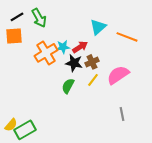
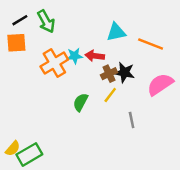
cyan triangle: (98, 27) -> (116, 32), turned 30
red arrow: (80, 47) -> (95, 56), turned -140
black star: (74, 63) -> (124, 72), moved
pink semicircle: (118, 75) -> (160, 84), moved
gray line: (122, 114) -> (132, 120), moved

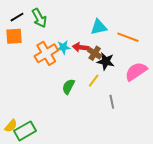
brown cross: (109, 74) -> (95, 53), moved, turned -32

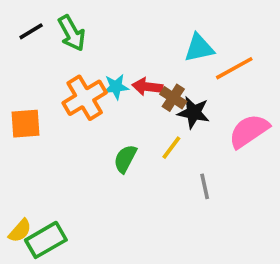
cyan triangle: (99, 27) -> (199, 48), moved
orange square: (14, 36) -> (26, 124), moved
orange line: (128, 37) -> (234, 68), turned -50

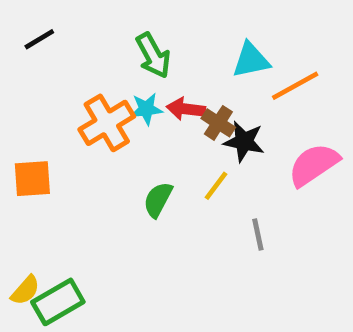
green arrow: (72, 33) -> (153, 55), moved
orange square: (26, 124) -> (32, 179), moved

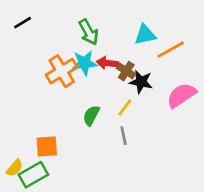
cyan star: (146, 109) -> (85, 63), size x1.4
orange square: (32, 179) -> (47, 146), moved
gray line: (258, 234) -> (124, 136), moved

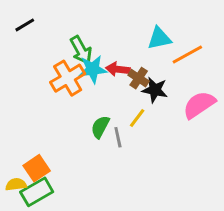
green arrow: (89, 32) -> (81, 50), moved
gray line: (124, 136) -> (118, 137), moved
orange square: (47, 146) -> (37, 168), moved, turned -30
yellow semicircle: (15, 168) -> (16, 184), turned -138

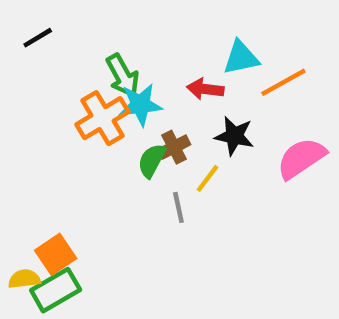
red arrow: (118, 69) -> (205, 89), moved
brown cross: (139, 78) -> (174, 147), moved, turned 30
green semicircle: (100, 127) -> (152, 161), moved

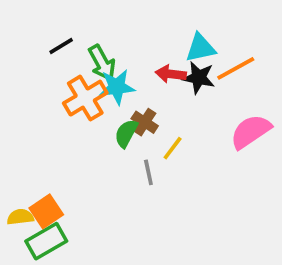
black line: (38, 38) -> (61, 46), moved
black star: (234, 136) -> (199, 78), moved
brown cross: (174, 147) -> (145, 122), turned -30
yellow semicircle: (24, 279) -> (20, 217), moved

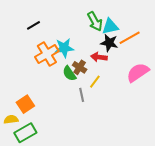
green arrow: (102, 63) -> (95, 21), moved
red arrow: (171, 74) -> (99, 57), moved
green semicircle: (126, 133) -> (69, 73), turned -63
orange square: (46, 211) -> (25, 104), moved

